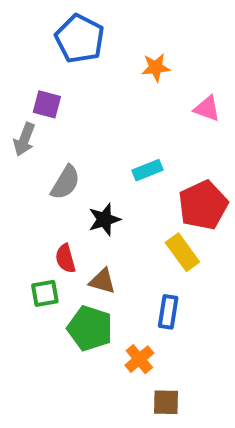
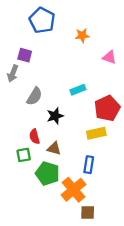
yellow rectangle: (182, 252) -> (96, 133), turned -66
orange cross: (139, 359) -> (74, 190), size x1.6

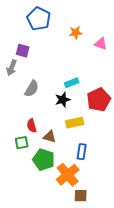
pink triangle: (109, 57) -> (101, 44), moved
black star: (55, 116) -> (63, 100), moved
yellow rectangle: (96, 133) -> (75, 123), moved

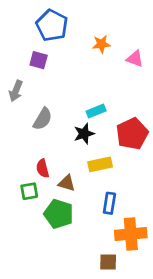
purple square: (23, 51) -> (39, 60), moved
orange cross: (68, 175) -> (131, 234), moved, turned 35

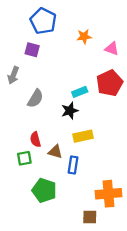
red pentagon: (132, 134) -> (110, 83), moved
blue rectangle: (109, 203) -> (73, 165), moved
green pentagon: (59, 214) -> (44, 190), moved

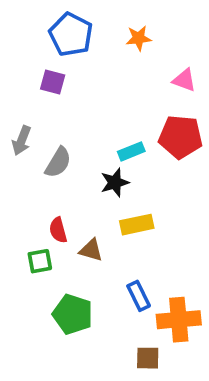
orange star: (84, 37) -> (139, 38), moved
gray arrow: (13, 75) -> (22, 141), moved
red pentagon: (110, 83) -> (181, 137), turned 30
blue rectangle: (73, 165) -> (139, 296), moved, turned -35

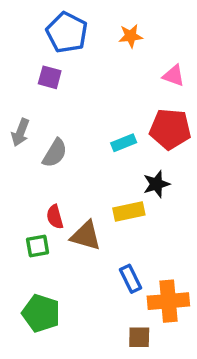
black star: (115, 183) -> (156, 184), moved
brown triangle: (91, 250) -> (86, 236), size x1.4
green pentagon: (73, 314) -> (41, 313), moved

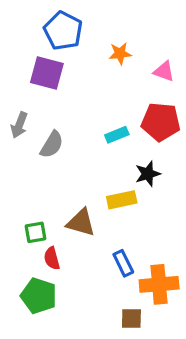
orange star: (131, 36) -> (120, 53), moved
purple square: (50, 77) -> (47, 73), size x1.5
red semicircle: (55, 217) -> (52, 258), moved

